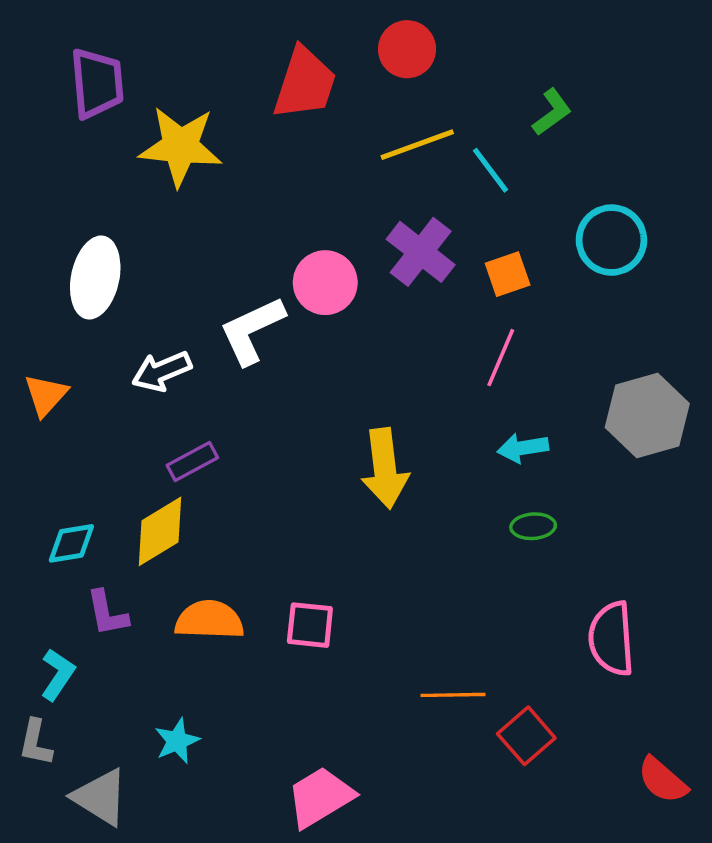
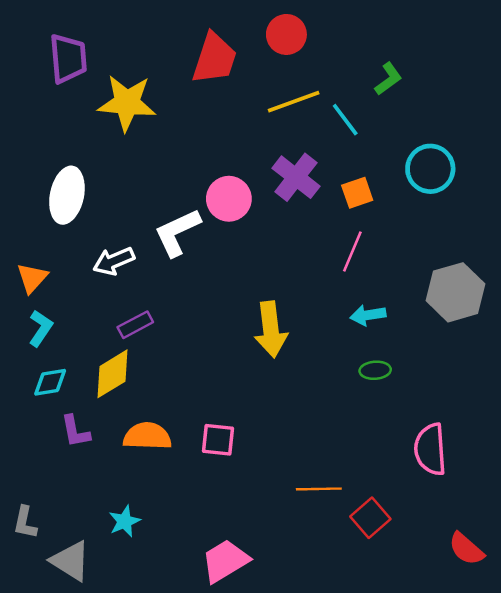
cyan L-shape: (58, 674) -> (41, 328), moved

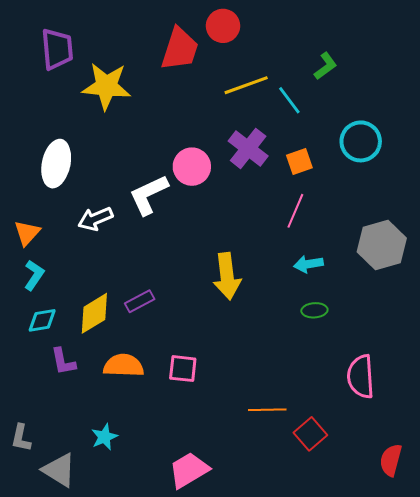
red circle: (286, 34) -> (223, 26), moved
purple rectangle: (135, 325) -> (140, 301), moved
red semicircle: (466, 549) -> (391, 460), turned 64

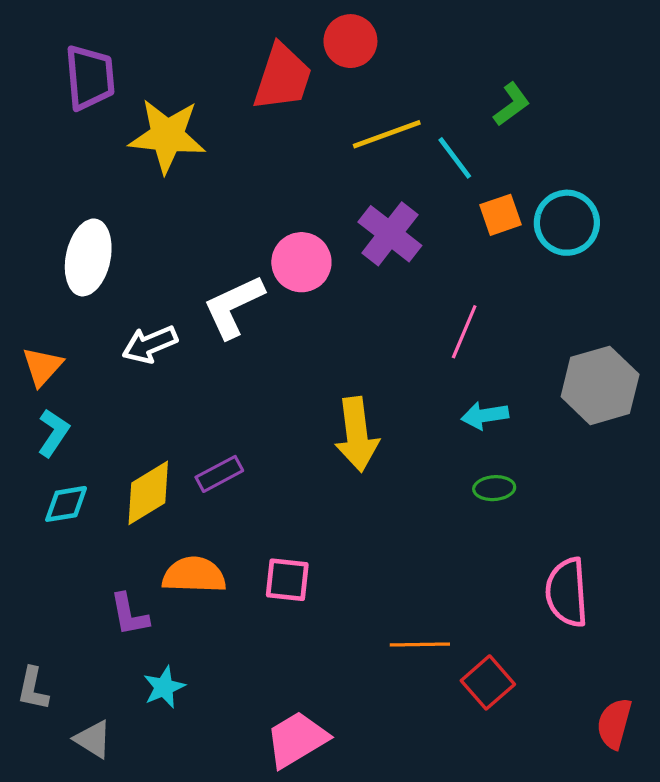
orange square: (299, 162) -> (501, 215), moved
purple L-shape: (63, 362) -> (129, 614), moved
gray triangle: (59, 470) -> (93, 739), size x0.7

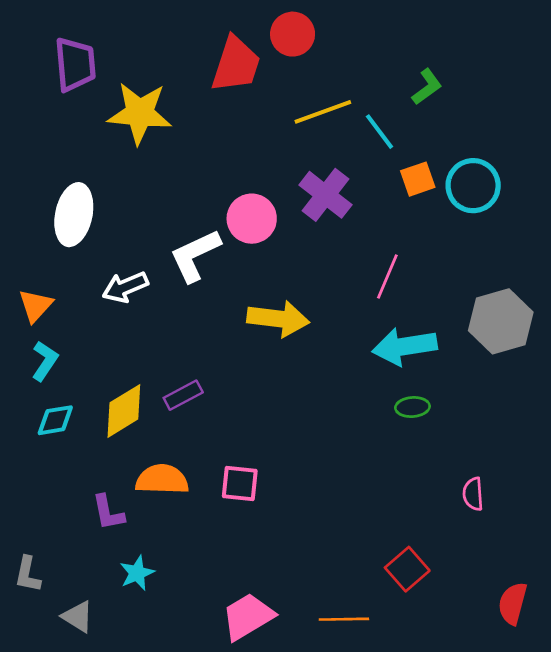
cyan arrow: (485, 415) -> (405, 346), size x1.6
yellow arrow: (357, 434) -> (278, 319), moved, turned -76
pink semicircle: (567, 592) -> (473, 494), size x0.6
orange line: (420, 645) -> (344, 619), moved

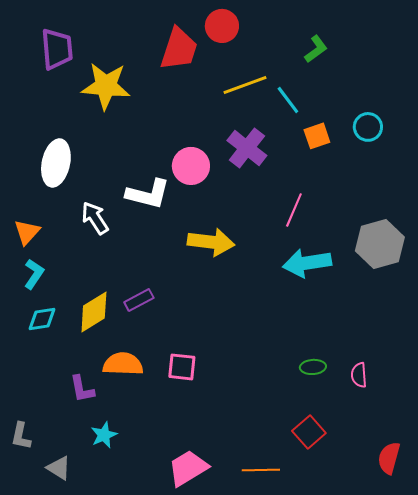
green L-shape: (427, 87) -> (316, 49), moved
cyan circle: (473, 186) -> (368, 127), moved, size x0.7
white L-shape: (195, 255) -> (148, 194), turned -141
white arrow: (125, 287) -> (95, 218), turned 80
green ellipse: (412, 407) -> (313, 367), moved

